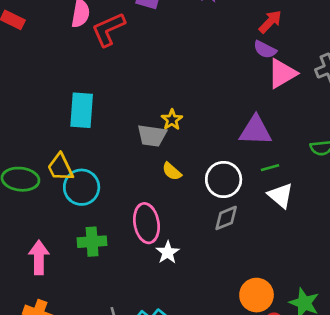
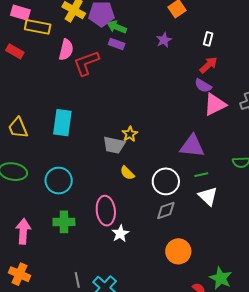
yellow trapezoid: (60, 167) -> (18, 128), moved
orange circle: (257, 295) -> (178, 251), moved

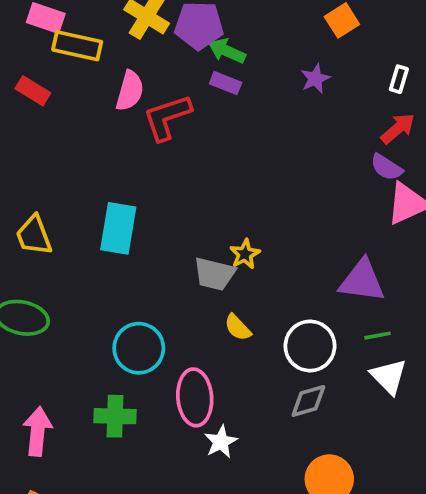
cyan circle: (59, 181) -> (139, 348), moved

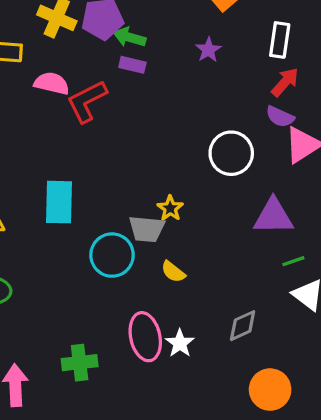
white rectangle: (399, 79) -> (280, 40), size x1.5
pink semicircle: (130, 91) -> (52, 83), turned -84
white circle: (310, 346) -> (231, 153), moved
cyan circle: (139, 348) -> (112, 255), moved
white star: (221, 442) -> (180, 343), moved

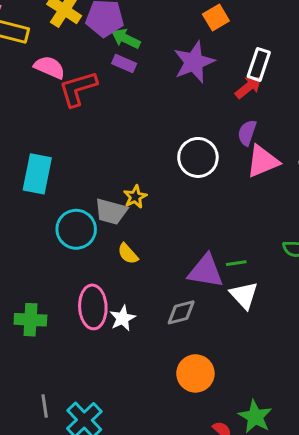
purple star: (208, 50) -> (194, 62), size x1.8
red arrow: (285, 82) -> (248, 87), moved
purple semicircle: (280, 117) -> (247, 133), turned 75
purple triangle: (273, 216) -> (206, 271), moved

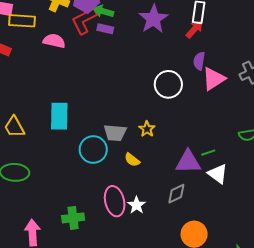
red L-shape: (78, 89) -> (84, 21), moved
yellow star: (135, 197) -> (147, 129), moved

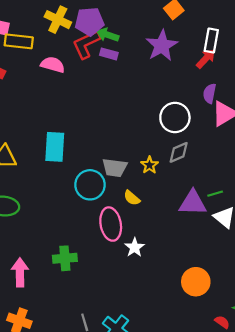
gray diamond: (176, 194) -> (179, 152), moved
pink ellipse: (115, 201) -> (111, 224), moved

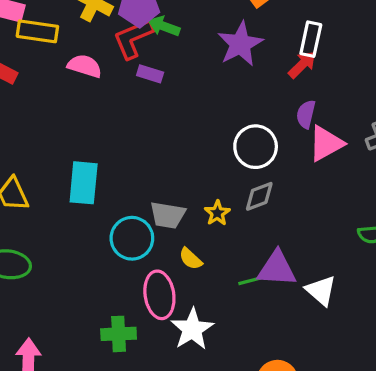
purple rectangle: (109, 54) -> (150, 74), moved
green line: (215, 194) -> (249, 281), moved
white star: (135, 247) -> (192, 329), size x1.5
green cross: (65, 258) -> (119, 334), moved

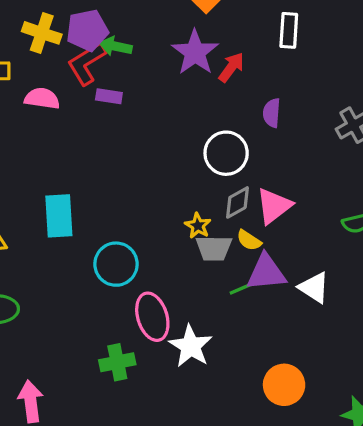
white rectangle: (311, 39) -> (289, 30), moved
red arrow: (302, 65) -> (231, 67), moved
pink triangle: (326, 143) -> (274, 206), moved
gray trapezoid: (168, 215) -> (214, 248), moved
yellow semicircle: (191, 259) -> (249, 240), moved

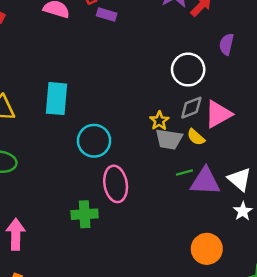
purple triangle: (266, 272) -> (205, 181), moved
white star: (191, 346) -> (243, 211), moved, size x0.6

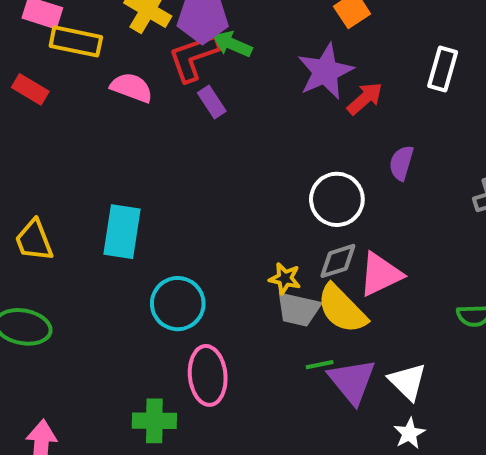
purple rectangle: (107, 15) -> (212, 102), turned 36
yellow star: (159, 121) -> (285, 278), turned -30
yellow semicircle: (196, 137) -> (342, 309), size x1.8
purple triangle: (205, 181) -> (352, 381), turned 44

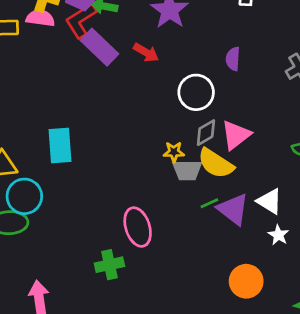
pink semicircle: (132, 88) -> (40, 18), moved
red arrow: (365, 98) -> (146, 53), moved, turned 85
purple rectangle: (212, 102) -> (100, 47), size x1.8
cyan circle: (178, 304) -> (24, 196), moved

